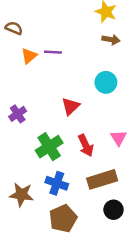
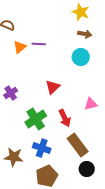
cyan circle: (106, 82) -> (81, 57), moved
pink triangle: (119, 138) -> (91, 104), moved, turned 48
brown rectangle: (102, 179) -> (78, 145), turned 70

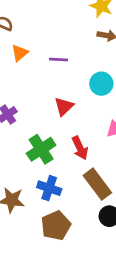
purple line: (39, 44) -> (59, 60), moved
cyan circle: (81, 57) -> (101, 84), moved

